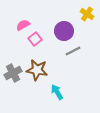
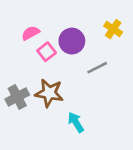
yellow cross: (87, 14) -> (113, 29), moved
purple circle: (64, 31) -> (72, 41), moved

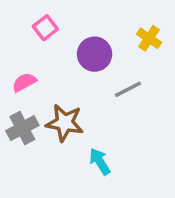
pink semicircle: (31, 33) -> (24, 82), moved
pink square: (47, 52) -> (45, 28), moved

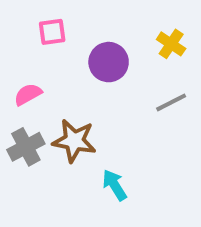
pink square: (45, 28) -> (52, 32), turned 30
gray line: (128, 89) -> (171, 102), moved

